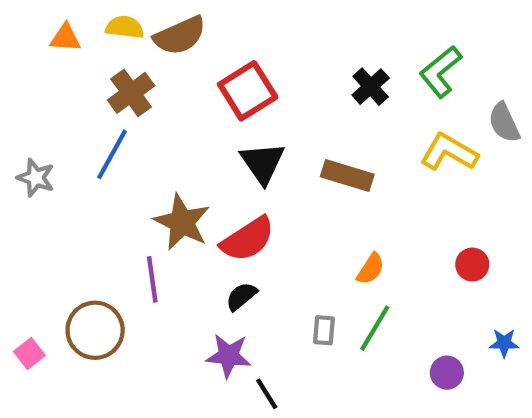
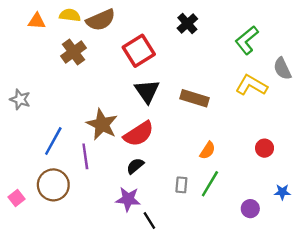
black cross: (371, 87) -> (187, 24), moved
blue line: (112, 154) -> (53, 141), moved

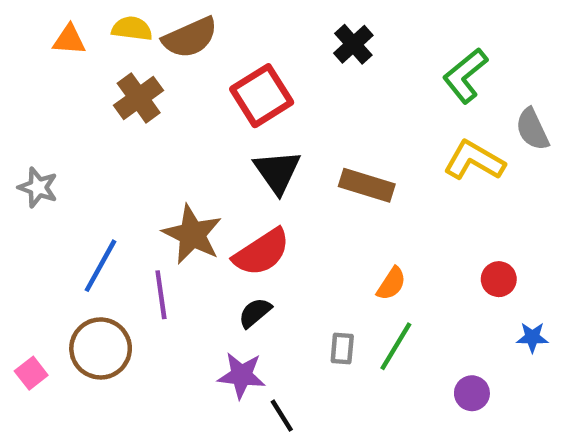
blue star: (282, 192) -> (532, 337), moved

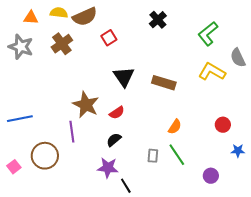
red square: (262, 96) -> (109, 38), moved, size x0.6
gray star: (38, 187) -> (21, 47), moved, size x1.4
red semicircle: (262, 252) -> (117, 113), size x0.6
blue line: (101, 266) -> (20, 119), moved, turned 50
green line: (396, 346) -> (177, 155), turned -65

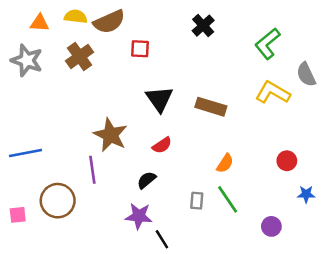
red square: (109, 38) -> (140, 49), turned 35
red semicircle: (117, 113) -> (162, 145), moved
pink square: (14, 167) -> (18, 215), turned 32

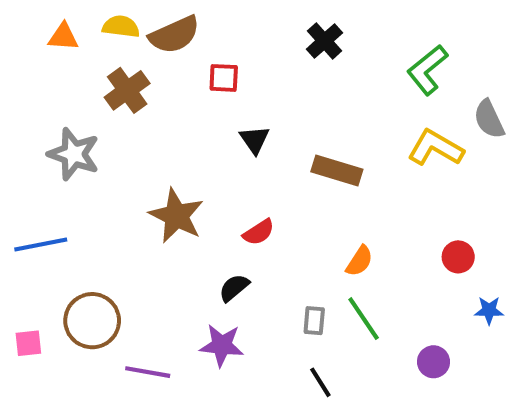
gray star: (27, 60) -> (74, 154), moved
black triangle: (159, 99) -> (255, 140), moved, size x0.7
purple line: (92, 170) -> (148, 372), moved, turned -72
black line: (162, 239) -> (320, 382), moved

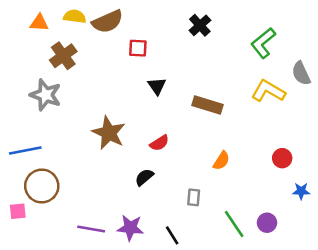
brown cross: (127, 90) -> (63, 56), moved
green line: (364, 319) -> (234, 224), moved
brown circle: (92, 321) -> (42, 186), moved
purple star: (222, 345) -> (130, 228), moved
black line: (320, 382) -> (172, 235), moved

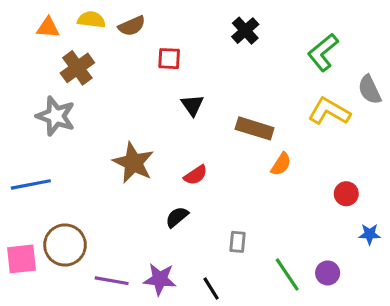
brown semicircle: (108, 22) -> (132, 26), size x0.7
orange semicircle: (221, 161) -> (281, 164), moved
brown circle: (42, 186) -> (65, 245), moved
pink square: (18, 211) -> (22, 259), size x1.5

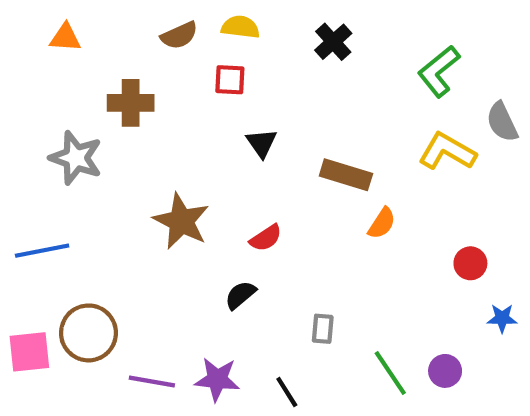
yellow semicircle: (91, 20) -> (240, 27), moved
brown cross: (77, 68) -> (131, 103), moved, turned 36

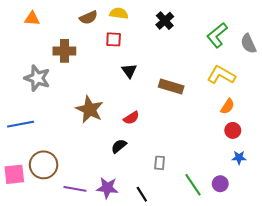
gray semicircle: (502, 122) -> (248, 44), moved
orange semicircle: (382, 223) -> (228, 106), moved
blue star: (502, 318) -> (239, 158), moved

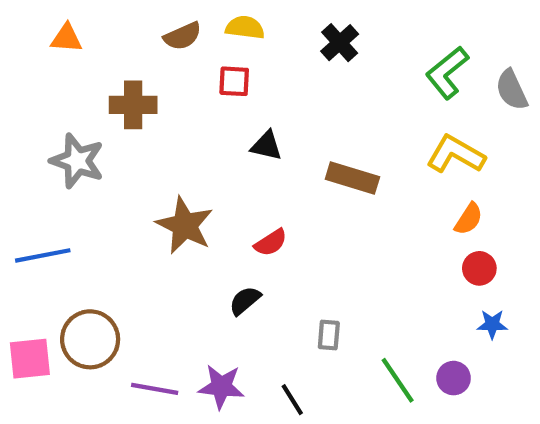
black triangle: (129, 71) -> (266, 146), turned -42

